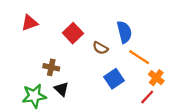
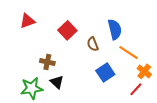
brown semicircle: (100, 48) -> (93, 44), turned 40

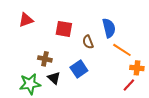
red square: (67, 30) -> (64, 29), turned -36
orange cross: (144, 71) -> (137, 68), turned -32
blue square: (105, 73) -> (79, 69), moved

